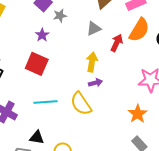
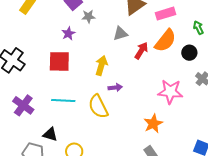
yellow arrow: (92, 62) -> (101, 65), moved
red square: (37, 64) -> (59, 61), turned -30

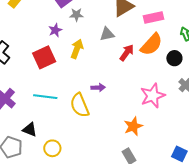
red square: (59, 61) -> (44, 57), turned -30
yellow arrow: (101, 65) -> (77, 49), moved
pink star: (170, 92) -> (153, 96), turned -30

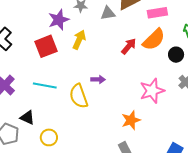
purple star: (55, 30) -> (59, 20), size x1.5
gray triangle: (107, 34) -> (108, 13), moved

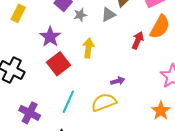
purple star: (59, 20) -> (50, 37), moved
cyan line: (45, 85) -> (68, 102), turned -60
yellow semicircle: (79, 96) -> (104, 102), turned 105

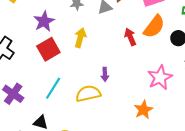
red arrow: (138, 40) -> (130, 37), turned -54
purple arrow: (118, 81) -> (105, 74), turned 96

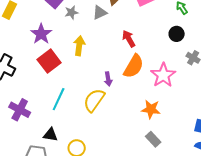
orange semicircle: (154, 27) -> (134, 66), moved
yellow semicircle: (88, 94) -> (94, 100), turned -35
orange star: (143, 110) -> (151, 109), turned -30

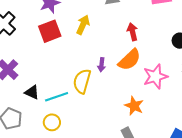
cyan line: (59, 99) -> (57, 97), moved, turned 30
yellow semicircle: (94, 100) -> (82, 81), turned -35
black triangle: (50, 135) -> (32, 92), moved

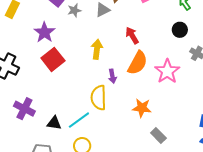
yellow arrow: (83, 25) -> (97, 49), moved
orange star: (134, 106) -> (142, 108), moved

